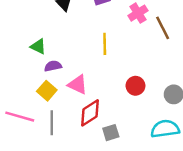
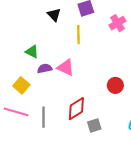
yellow line: (105, 44) -> (78, 35), moved
pink triangle: (78, 85) -> (66, 67), moved
yellow square: (47, 91) -> (21, 85), moved

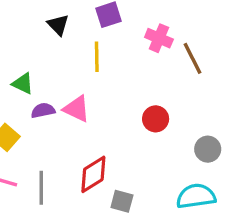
pink cross: (117, 23) -> (159, 38), turned -35
red circle: (115, 85) -> (156, 119), moved
gray square: (94, 126) -> (122, 201), turned 32

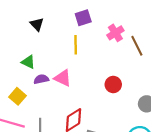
black triangle: (58, 25) -> (37, 24), moved
pink cross: (159, 38) -> (115, 33), turned 35

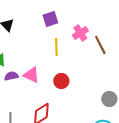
yellow line: (76, 45) -> (56, 47), moved
red circle: (113, 85) -> (61, 81), moved

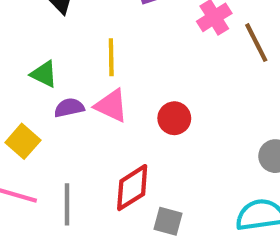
yellow line: (56, 47) -> (111, 57), moved

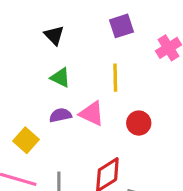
yellow line: (111, 57) -> (115, 78), moved
green triangle: (44, 74) -> (60, 78), moved

